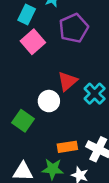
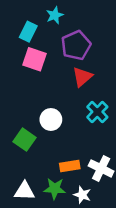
pink square: (33, 42) -> (35, 59), turned -30
red triangle: (67, 81) -> (82, 77), moved

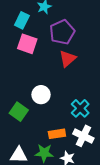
cyan cross: (97, 112) -> (80, 108), moved

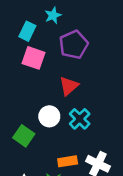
red triangle: (67, 59) -> (69, 86), moved
cyan cross: (80, 108) -> (80, 119), moved

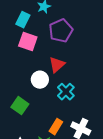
white circle: (49, 116) -> (40, 80), moved
orange rectangle: (68, 161) -> (56, 127), turned -49

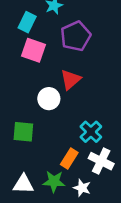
cyan cross: (66, 92) -> (91, 132), moved
green square: (20, 106) -> (23, 132), turned -30

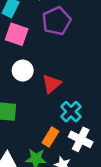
red triangle: (71, 80) -> (52, 84), moved
white circle: (49, 99) -> (23, 71), moved

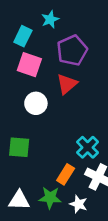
red triangle: (52, 84) -> (67, 84), moved

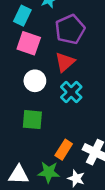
green square: (19, 147) -> (32, 120), moved
cyan cross: (88, 147) -> (71, 92), moved

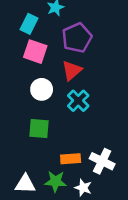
orange rectangle: (64, 150) -> (71, 159), turned 54

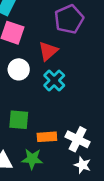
purple pentagon: (77, 38) -> (69, 19), moved
green square: (39, 128) -> (19, 120), moved
white star: (83, 188) -> (82, 165), moved

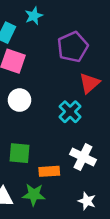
red triangle: (48, 51) -> (89, 83), moved
cyan cross: (54, 80) -> (70, 112), moved
white cross: (78, 139) -> (83, 157), moved

